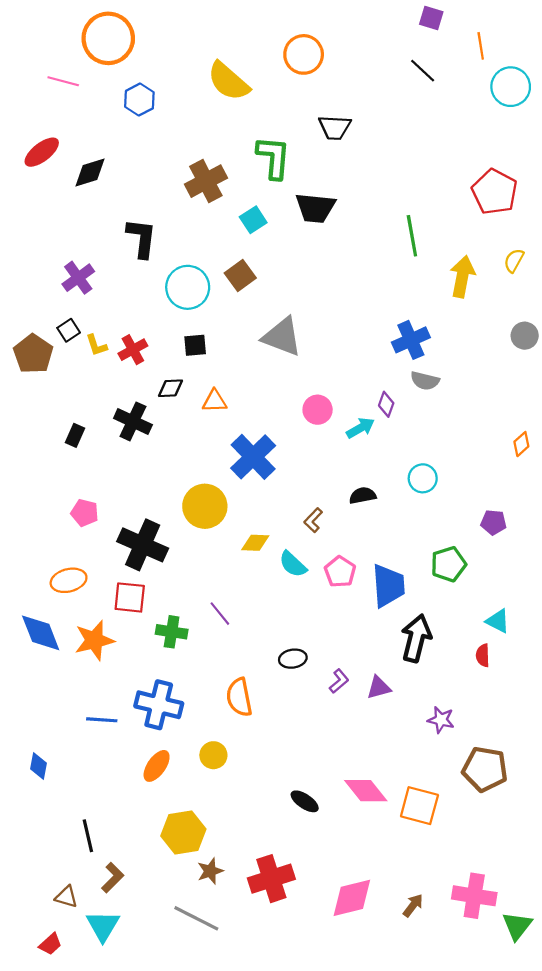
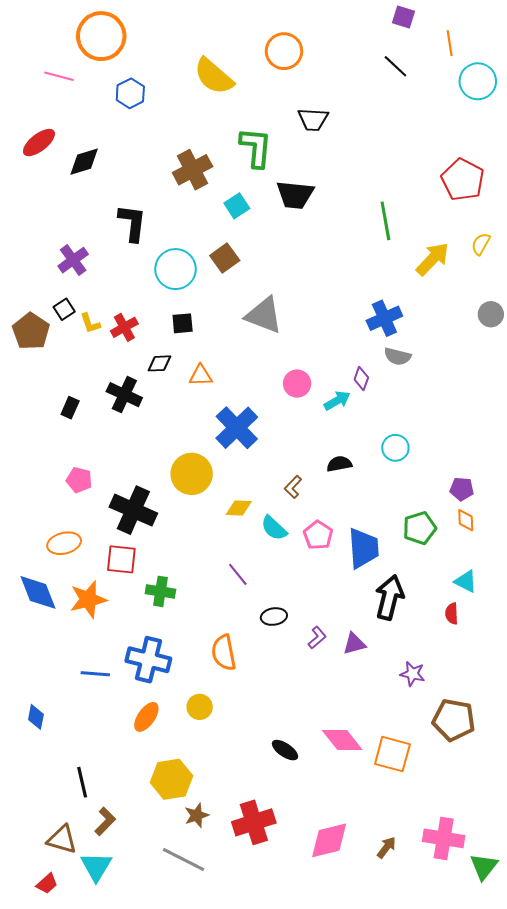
yellow arrow: (462, 277) -> (433, 259), turned 33
orange diamond: (521, 444) -> (466, 520), moved, turned -50
purple line: (220, 614) -> (238, 574), moved
brown triangle: (66, 897) -> (62, 839), size x1.4

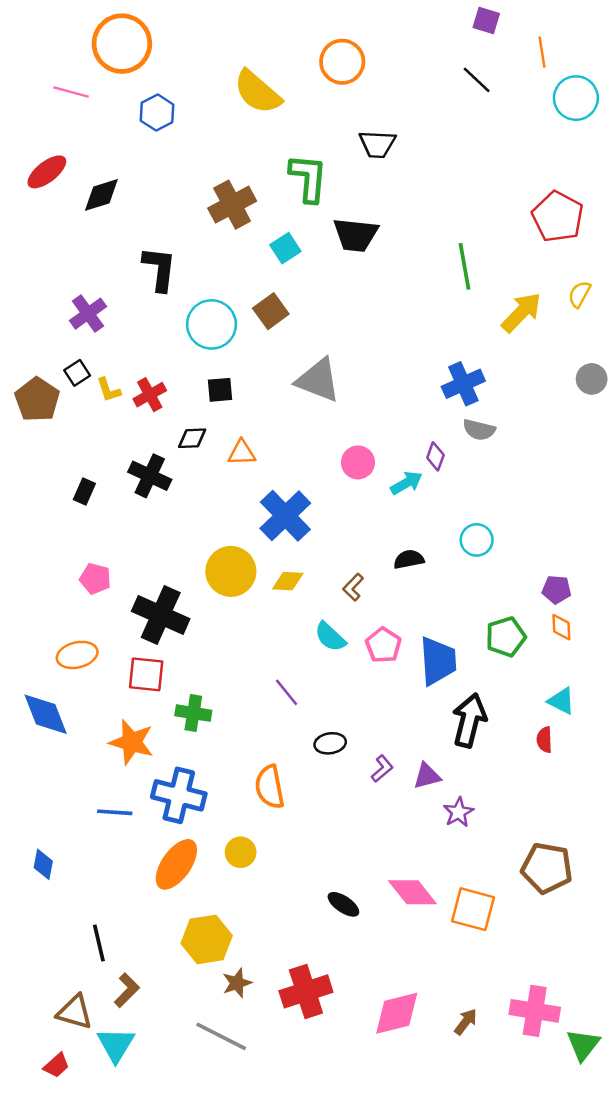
yellow diamond: (239, 508) -> (288, 581), moved
orange star: (88, 599) -> (132, 742), moved, turned 30
purple star: (413, 674) -> (458, 812), moved, turned 30
orange ellipse: (146, 717) -> (176, 864), size x1.4

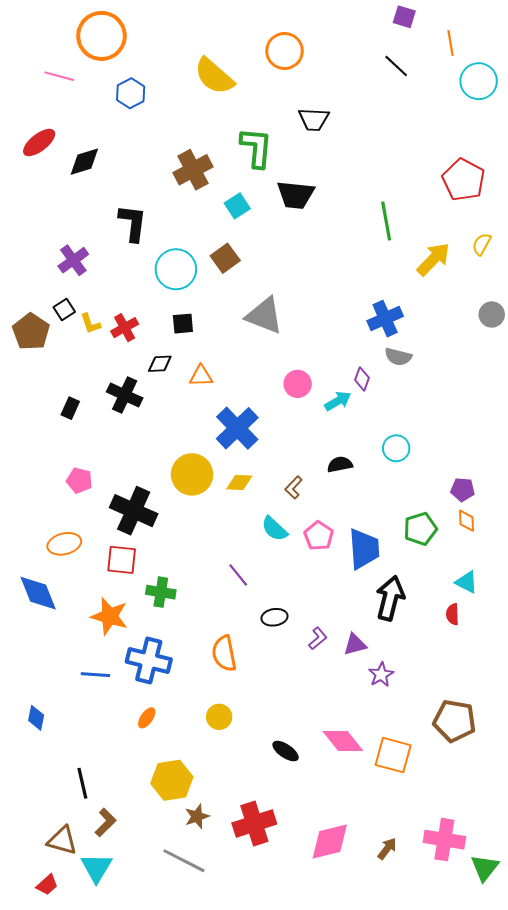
yellow circle: (241, 852) -> (219, 717), moved
orange ellipse: (176, 864) -> (147, 718), size x0.5

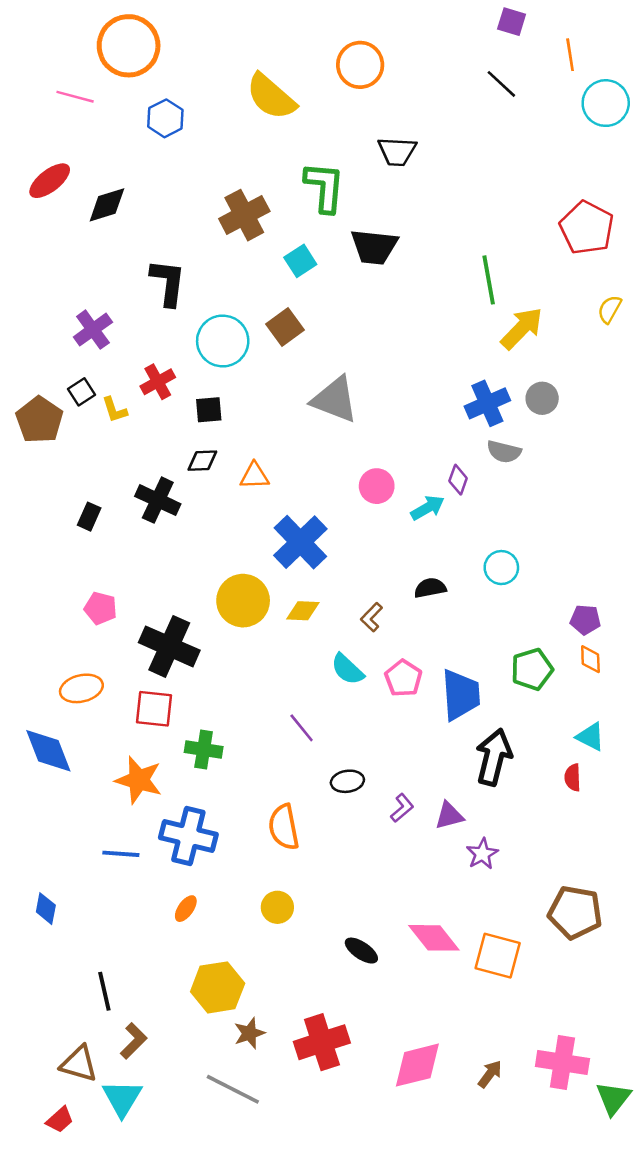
yellow arrow: (433, 259) -> (522, 328), moved
gray circle: (492, 315) -> (542, 398), moved
black square: (183, 324) -> (209, 410), moved
red cross: (125, 328) -> (158, 382), moved

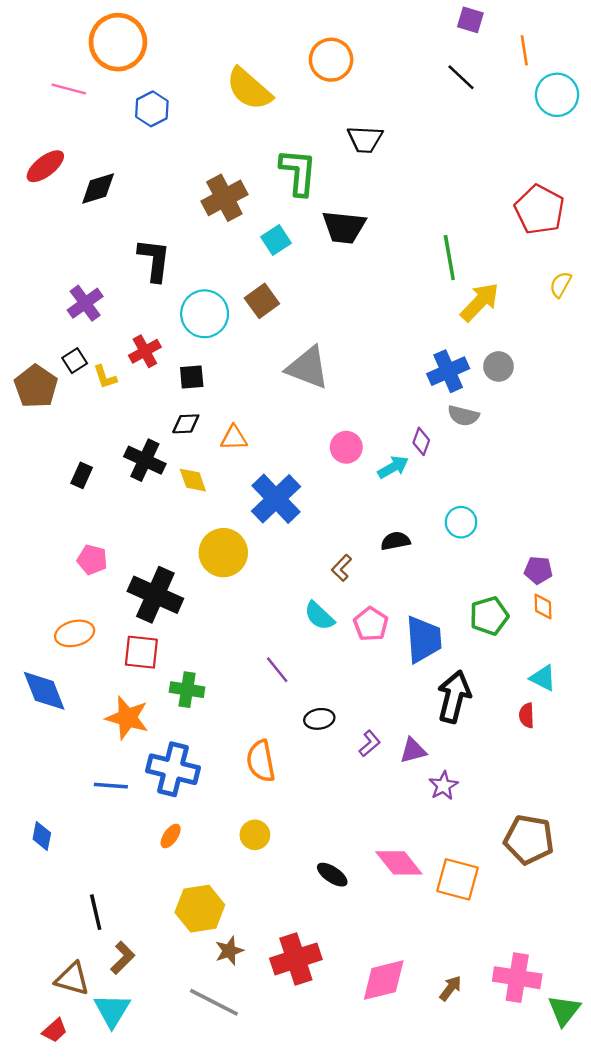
yellow diamond: (303, 611) -> (193, 480), moved, turned 68

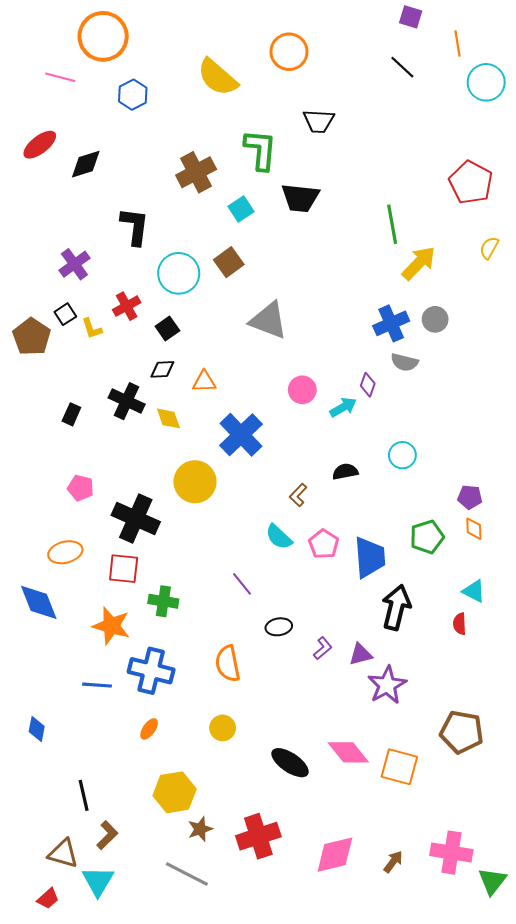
black square: (192, 377) -> (167, 329), turned -30
purple star: (443, 786) -> (387, 685), size x1.5
black ellipse: (332, 875) -> (290, 763), size x1.4

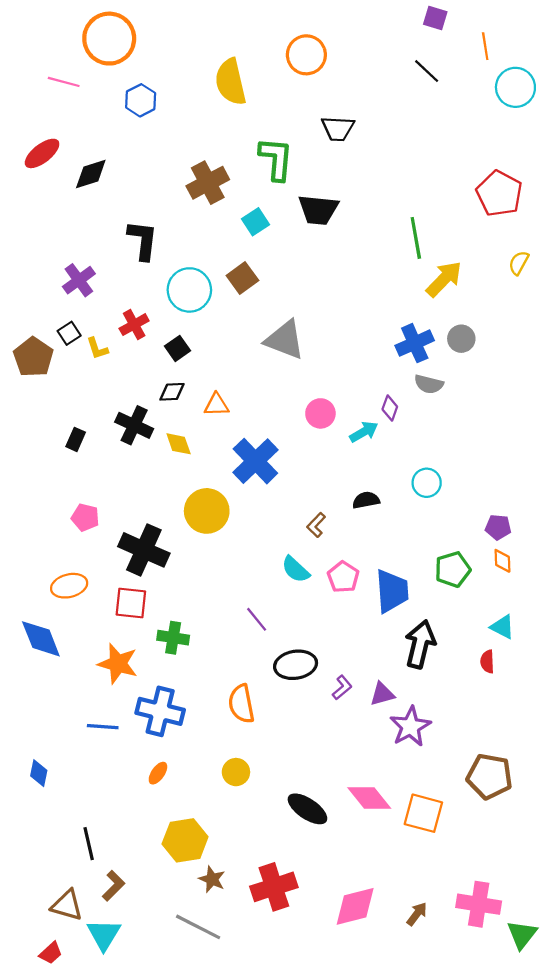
yellow semicircle: (217, 77) -> (231, 82), turned 36
black ellipse: (279, 627) -> (296, 665), size x1.5
brown star: (200, 829) -> (212, 879), turned -30

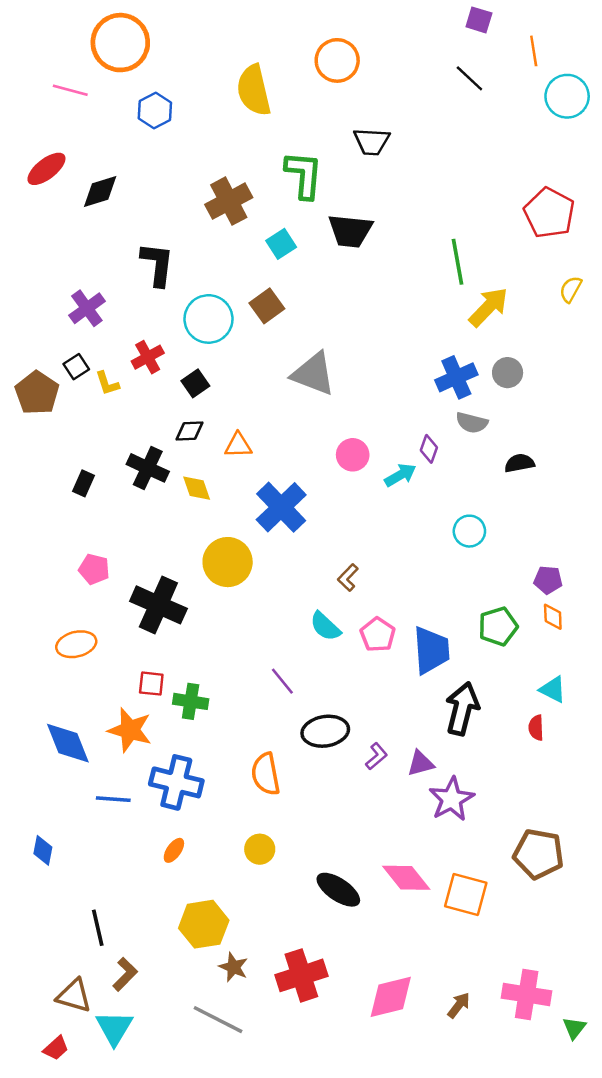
black semicircle: (366, 500) -> (519, 463), moved
red square: (131, 603) -> (151, 684), moved, size x0.7
blue diamond: (41, 639) -> (68, 743), moved
green triangle: (522, 935) -> (574, 1028), size x0.7

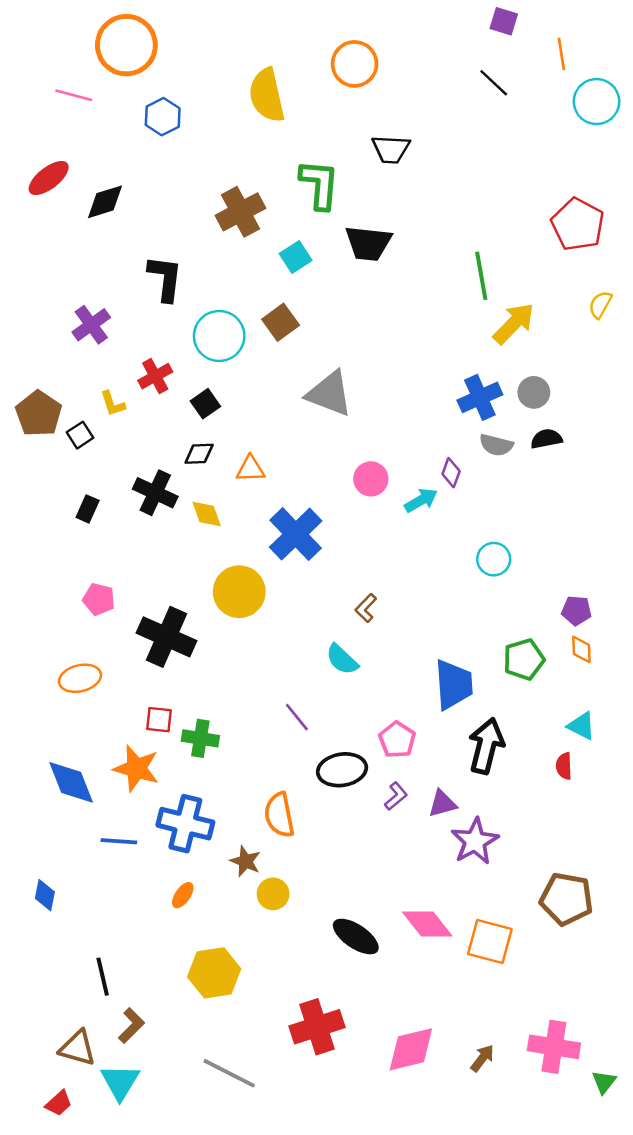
black square: (76, 367) -> (80, 435), moved
black semicircle: (519, 463) -> (546, 439), moved
pink pentagon: (378, 635) -> (397, 740), moved
brown star: (234, 967) -> (245, 861), moved

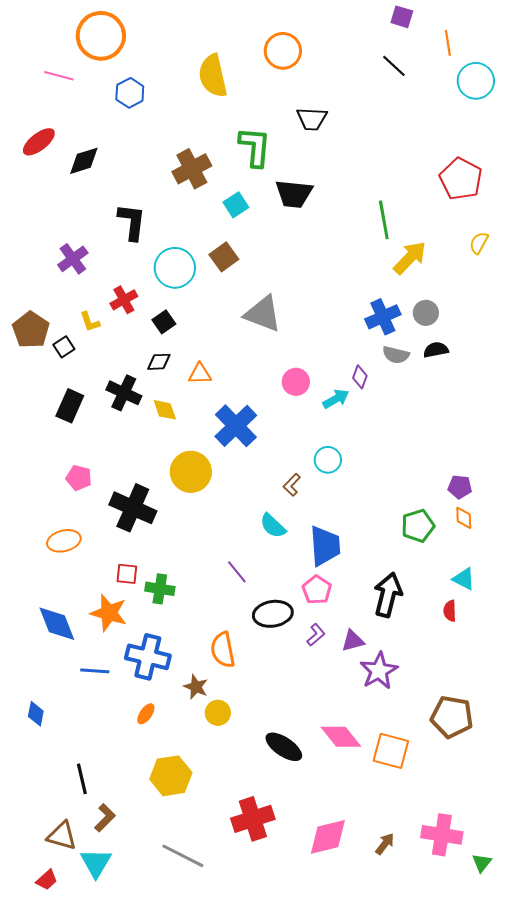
black rectangle: (88, 509) -> (70, 406), size x1.5
cyan circle: (494, 559) -> (328, 460), moved
blue trapezoid: (454, 685) -> (325, 546), moved

